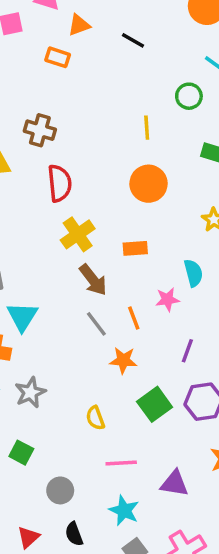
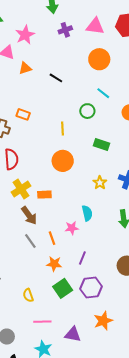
orange rectangle: (58, 57) -> (23, 114), moved
orange rectangle: (135, 248) -> (44, 195), moved
orange star: (123, 360) -> (54, 264), moved

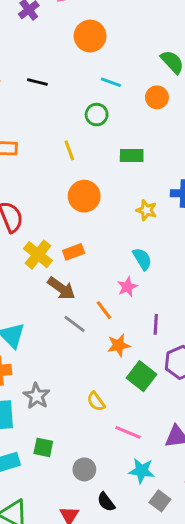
pink line: (42, 322) -> (128, 432), turned 42

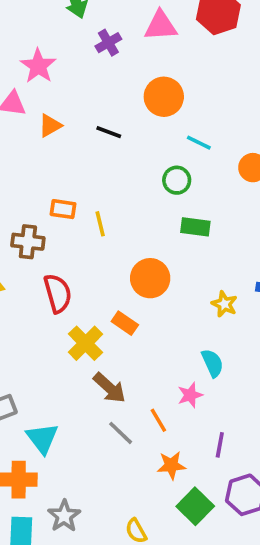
orange circle: (90, 36) -> (164, 97), moved
yellow line: (69, 150) -> (100, 224), moved
green rectangle: (132, 155) -> (195, 227), moved
orange rectangle: (74, 252) -> (125, 323), moved, turned 48

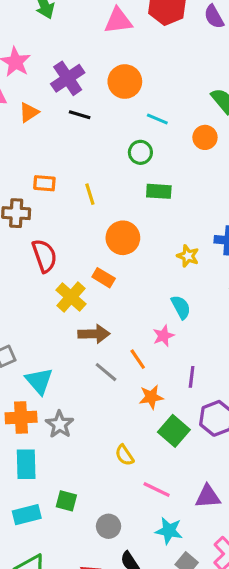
purple cross: (108, 43) -> (68, 78), moved, size x1.5
yellow line: (100, 224) -> (90, 194), moved
brown arrow: (109, 388) -> (94, 334), turned -40
gray star: (64, 516) -> (60, 424), moved

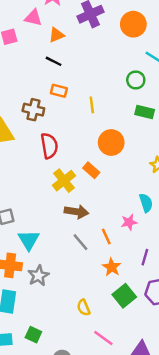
black line: (80, 115) -> (54, 61), moved
orange star: (151, 397) -> (112, 267), turned 30

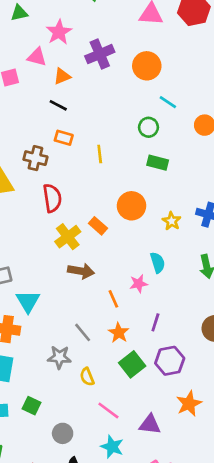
orange circle: (111, 143) -> (132, 206), moved
gray line: (81, 242) -> (83, 332), moved
gray star: (38, 276) -> (59, 357), moved, turned 30

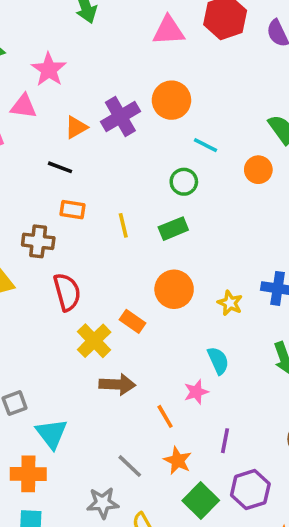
purple cross: (100, 54) -> (120, 117), moved
orange triangle: (62, 76) -> (76, 127), moved
green rectangle: (158, 163) -> (173, 229), moved, turned -30

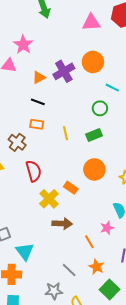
black line: (60, 167) -> (38, 102), moved
brown cross: (38, 241) -> (17, 142), turned 30

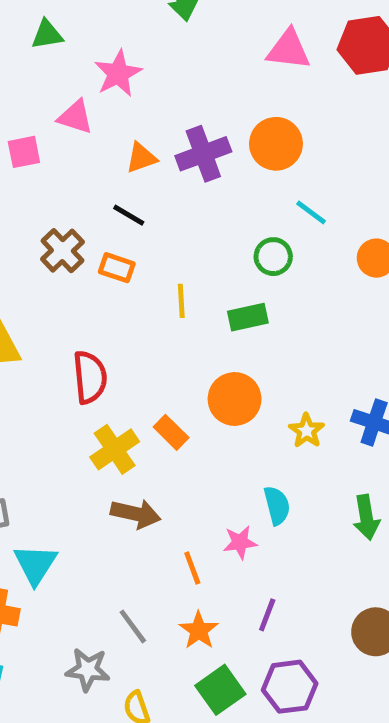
brown cross: (17, 142) -> (62, 251), moved

